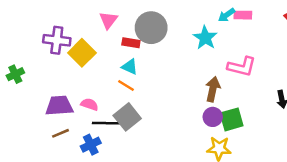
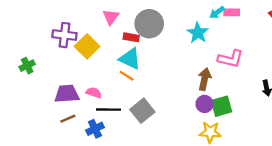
cyan triangle: (130, 67) -> (130, 59), size x1.5
gray square: (127, 117) -> (142, 111), moved

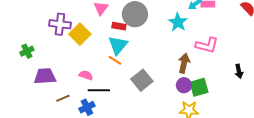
cyan triangle: (130, 59) -> (118, 45), turned 45
purple trapezoid: (67, 94) -> (45, 76), moved
gray square: (142, 111) -> (142, 80), moved

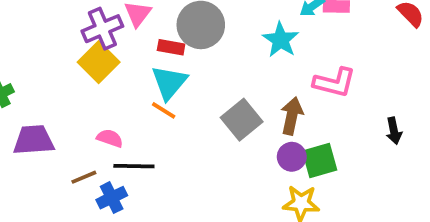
purple cross: (60, 24) -> (102, 29), moved, turned -30
gray square: (142, 80) -> (242, 120), moved
brown line: (63, 98) -> (84, 177), moved

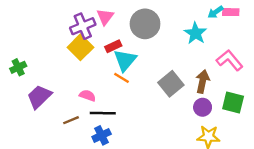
red rectangle: (171, 47) -> (113, 46), moved, turned -35
pink L-shape: (334, 82) -> (230, 60), turned -144
purple trapezoid: (34, 140) -> (39, 97), turned -40
green square: (320, 160) -> (233, 103), moved, turned 30
blue cross: (112, 198) -> (102, 135), moved

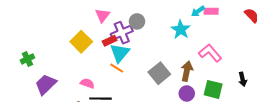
gray circle: (145, 24) -> (137, 21), size x0.6
purple cross: (83, 26) -> (122, 33), moved

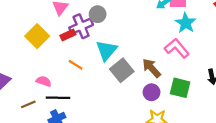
cyan star: (181, 30) -> (186, 23), moved
cyan triangle: (120, 53) -> (106, 50), moved
brown arrow: (187, 71) -> (151, 68), turned -54

